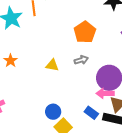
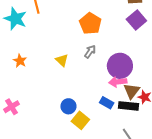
gray arrow: (81, 60) -> (90, 52), turned -32
yellow triangle: (52, 65) -> (62, 60), turned 40

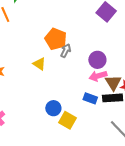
orange pentagon: (90, 24) -> (56, 39), moved
purple circle: (120, 66) -> (97, 60), size x0.7

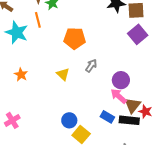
orange pentagon: (56, 39) -> (75, 38), moved, turned -30
pink arrow: (98, 76) -> (119, 96), turned 48

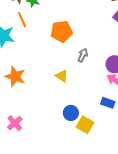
yellow triangle: (63, 74) -> (62, 76), moved
orange star: (21, 75) -> (15, 76), size x1.5

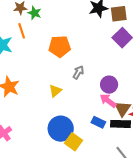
yellow triangle: (62, 76) -> (55, 91), turned 40
blue circle: (71, 113) -> (61, 129), size x1.6

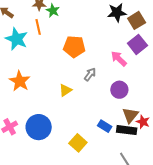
brown square: (119, 14) -> (137, 20), turned -30
pink arrow: (108, 101) -> (119, 59), moved
blue circle: (61, 129) -> (39, 127), moved

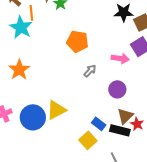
orange line: (38, 27) -> (31, 13), moved
pink arrow: (119, 59) -> (120, 59), turned 138
yellow triangle: (65, 90) -> (56, 110), moved, size x1.5
yellow square: (78, 143) -> (88, 140), moved

